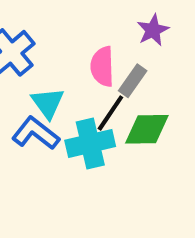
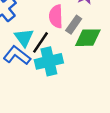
black line: (110, 113) -> (41, 42), moved
green diamond: (147, 129) -> (88, 38), moved

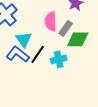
black line: (41, 42) -> (38, 54), moved
cyan cross: (49, 61) -> (59, 59), moved, size x0.7

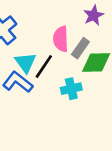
black line: (38, 54) -> (44, 66), moved

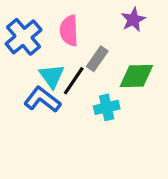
pink semicircle: (61, 39) -> (69, 31), moved
gray rectangle: (80, 48) -> (97, 59), moved

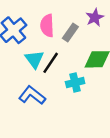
gray rectangle: (97, 59) -> (70, 33), moved
blue L-shape: (42, 100) -> (32, 95), moved

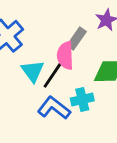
pink semicircle: (47, 26) -> (65, 55), moved
blue L-shape: (32, 95) -> (54, 108), moved

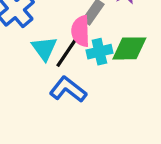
cyan cross: (82, 99) -> (99, 52), moved

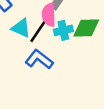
cyan triangle: (44, 48) -> (21, 28), turned -30

